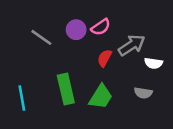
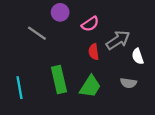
purple circle: (76, 30) -> (60, 12), moved
red semicircle: (105, 58) -> (94, 52), turned -35
white semicircle: (154, 63) -> (138, 56), turned 63

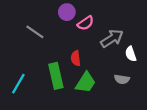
purple circle: (60, 12) -> (67, 12), moved
red semicircle: (94, 52) -> (76, 58), moved
cyan line: (20, 88) -> (18, 84), turned 40

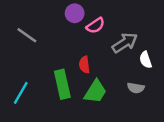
gray line: (35, 32) -> (27, 35), moved

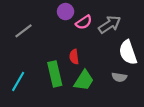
gray line: (27, 35) -> (24, 31), turned -72
gray arrow: (125, 43) -> (110, 24), moved
white semicircle: (146, 60) -> (128, 52), size x1.6

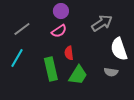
pink semicircle: (84, 22) -> (59, 31), moved
cyan line: (18, 81) -> (17, 58), moved

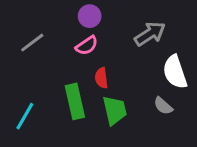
cyan line: (17, 58) -> (25, 116), moved
gray semicircle: (111, 72) -> (163, 106), turned 32
green trapezoid: (78, 75) -> (115, 110), turned -45

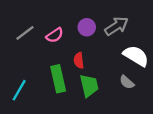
purple circle: (90, 16) -> (87, 27), moved
pink semicircle: (87, 46) -> (55, 35), moved
white semicircle: (175, 72) -> (136, 56), turned 140

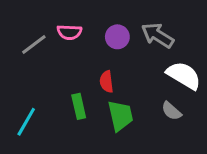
gray arrow: (117, 26) -> (158, 35), turned -115
pink semicircle: (55, 35) -> (69, 32), moved, turned 36
green rectangle: (58, 79) -> (79, 106), size x0.7

